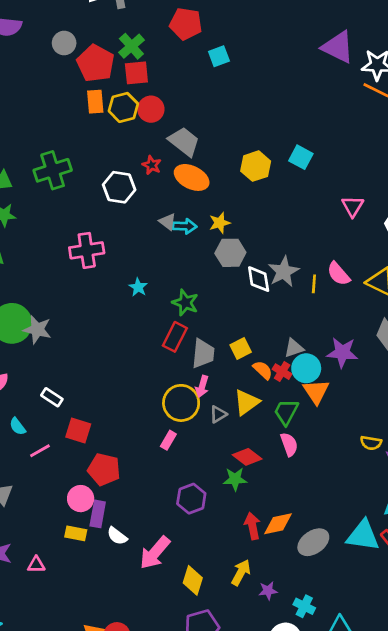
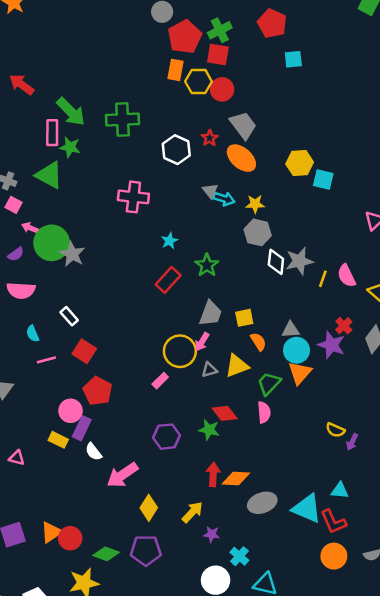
cyan square: (301, 157) -> (323, 180), moved, turned -30
red rectangle: (175, 337) -> (168, 280), moved
red cross: (282, 372) -> (344, 326), moved

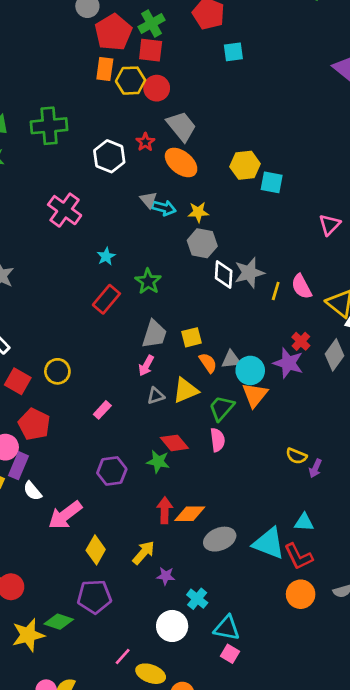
pink cross: (133, 197) -> (65, 210), turned 32
gray triangle: (291, 330) -> (231, 359), moved
yellow circle: (180, 351) -> (57, 371), moved, size x0.7
green diamond: (106, 554) -> (59, 622), moved

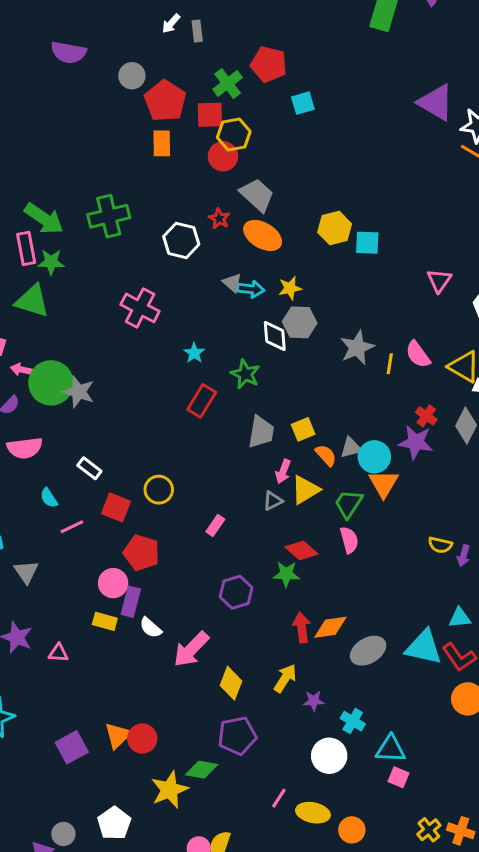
green cross: (151, 23) -> (228, 83), moved
yellow hexagon: (131, 81) -> (234, 134), moved
white diamond: (224, 275) -> (275, 336), moved
pink arrow: (146, 366) -> (283, 471), moved

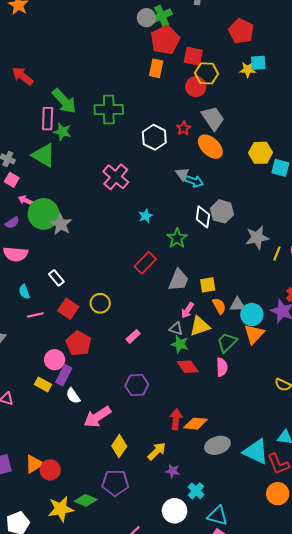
green cross: (228, 83) -> (162, 16), moved
yellow star: (290, 288) -> (248, 70), moved
red rectangle: (202, 401) -> (145, 263), moved
gray triangle: (273, 501) -> (176, 329), turned 32
green star: (286, 574) -> (180, 344), moved

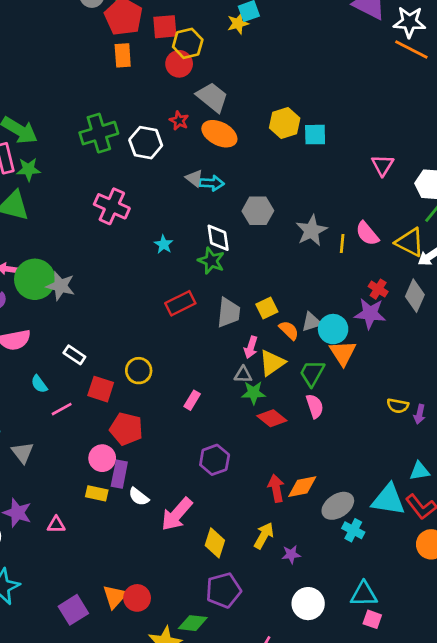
green cross: (109, 110) -> (99, 133), moved
white diamond: (203, 217) -> (218, 238), moved
red rectangle: (145, 263) -> (180, 303), turned 35
cyan cross: (196, 491) -> (353, 530), moved

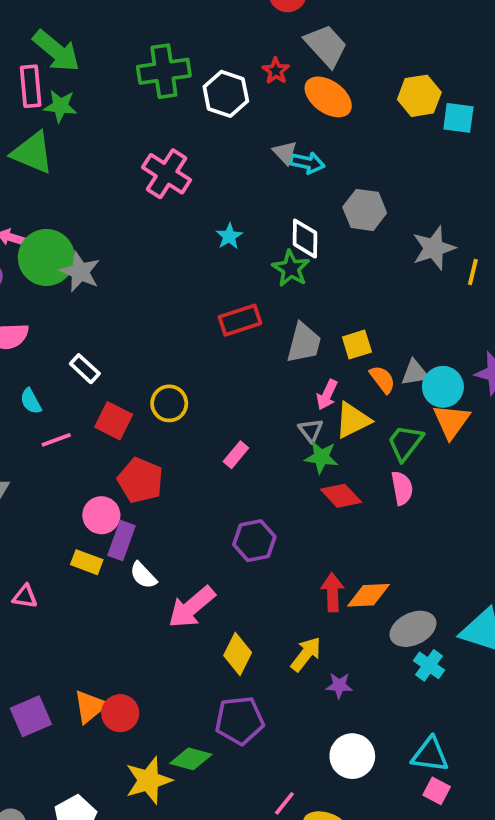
gray triangle: (243, 375) -> (311, 430), turned 42

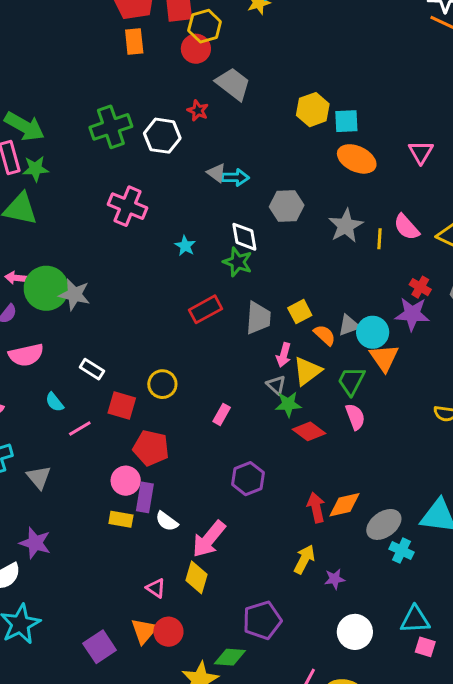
orange ellipse: (328, 97) -> (357, 159), moved
pink triangle: (25, 596) -> (156, 588), moved, turned 36
yellow diamond: (238, 654) -> (197, 577), moved

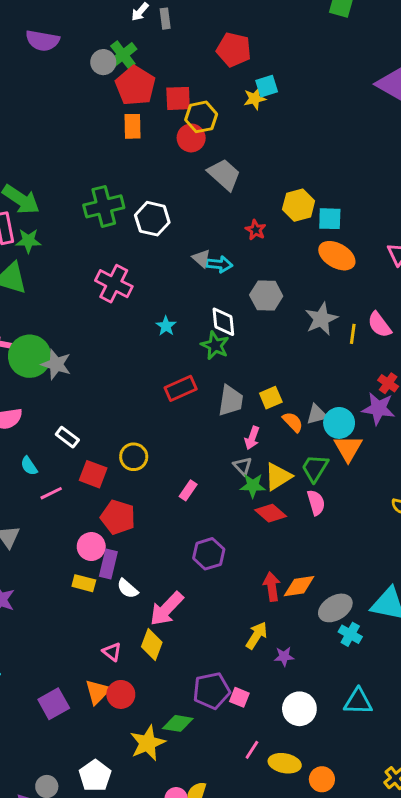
red star: (198, 111) -> (256, 230), moved
yellow triangle: (307, 371) -> (278, 477), moved
pink square: (425, 647) -> (239, 697), moved

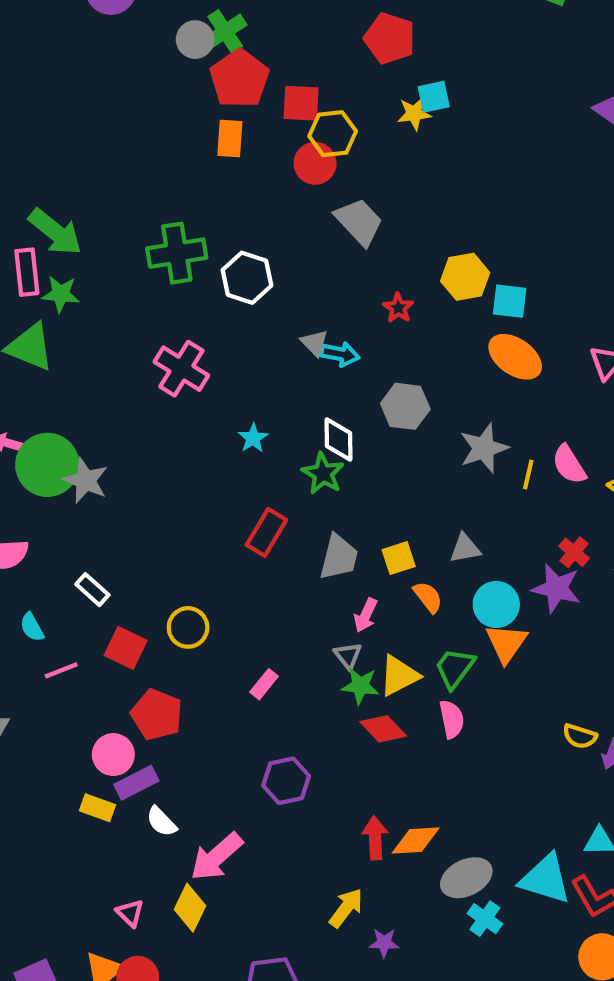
red rectangle: (181, 388) -> (266, 532), turned -40
gray triangle: (317, 414) -> (465, 548), moved
purple rectangle: (108, 564) -> (136, 783), turned 44

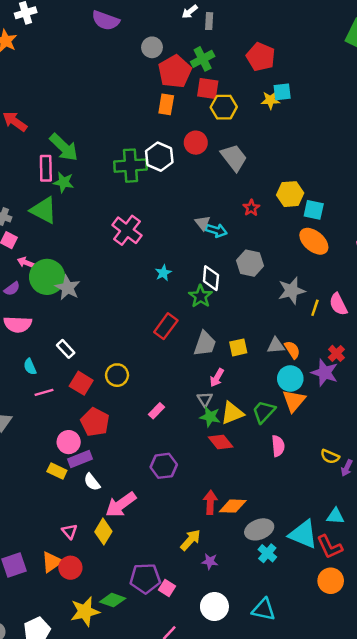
green cross: (225, 31) -> (203, 59), moved
red circle: (315, 163) -> (196, 143), moved
white hexagon: (247, 278) -> (159, 157), moved
orange semicircle: (428, 597) -> (292, 350), moved
pink semicircle: (452, 719) -> (278, 446), moved

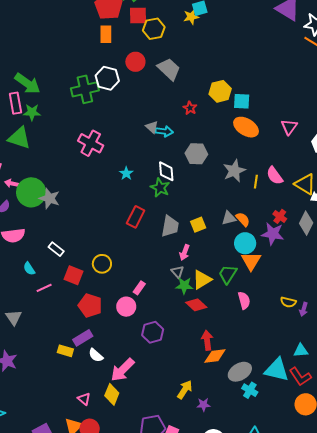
pink circle: (69, 442) -> (126, 307), moved
red arrow: (210, 502) -> (207, 340), moved

